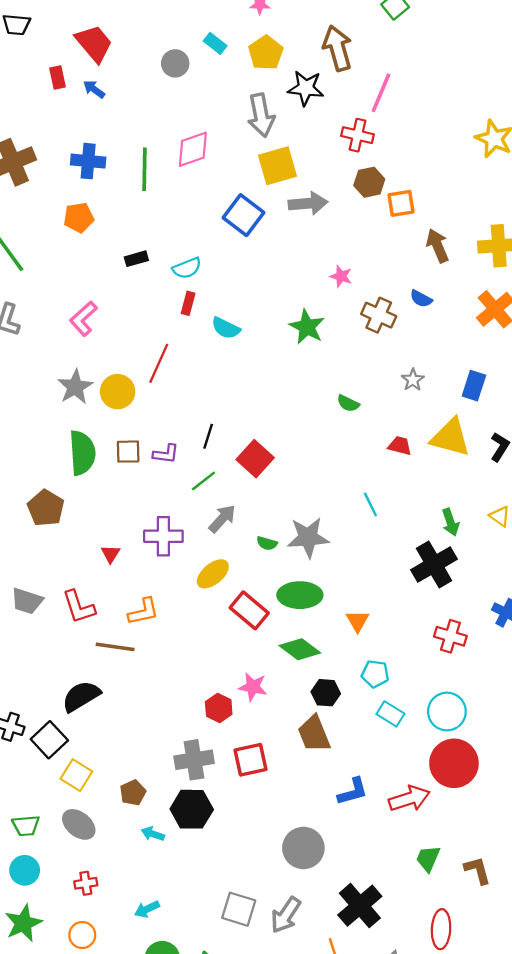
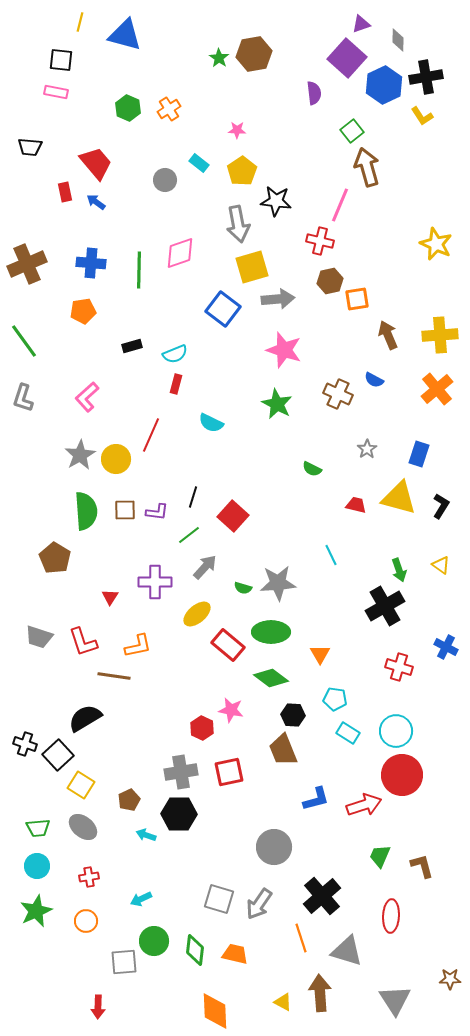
brown arrow: (338, 48) -> (367, 167), moved
pink star: (341, 276) -> (284, 350), moved, size x1.8
cyan semicircle: (226, 328) -> (211, 423), moved

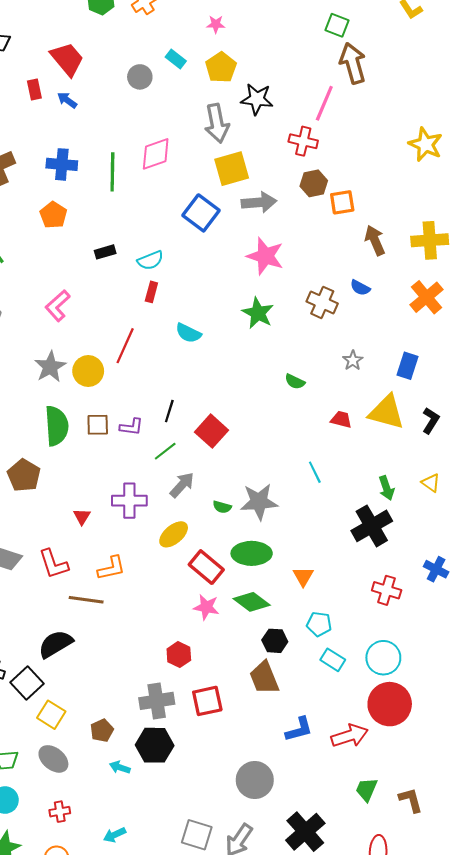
green square: (352, 131) -> (337, 25), turned -30
orange pentagon: (83, 311) -> (53, 215), turned -30
pink star: (231, 710) -> (206, 607), moved

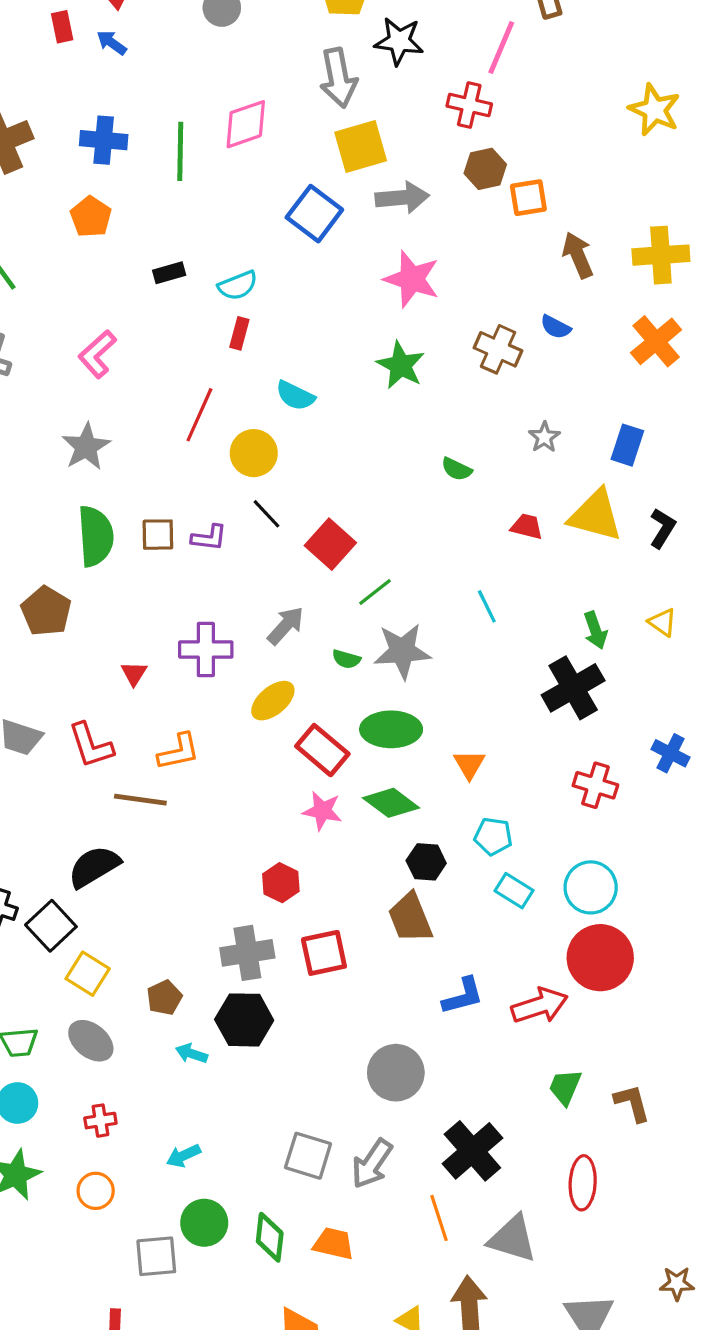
yellow circle: (88, 371) -> (254, 453), moved
black line: (169, 411) -> (266, 514), turned -60
green line: (165, 451) -> (375, 592), moved

